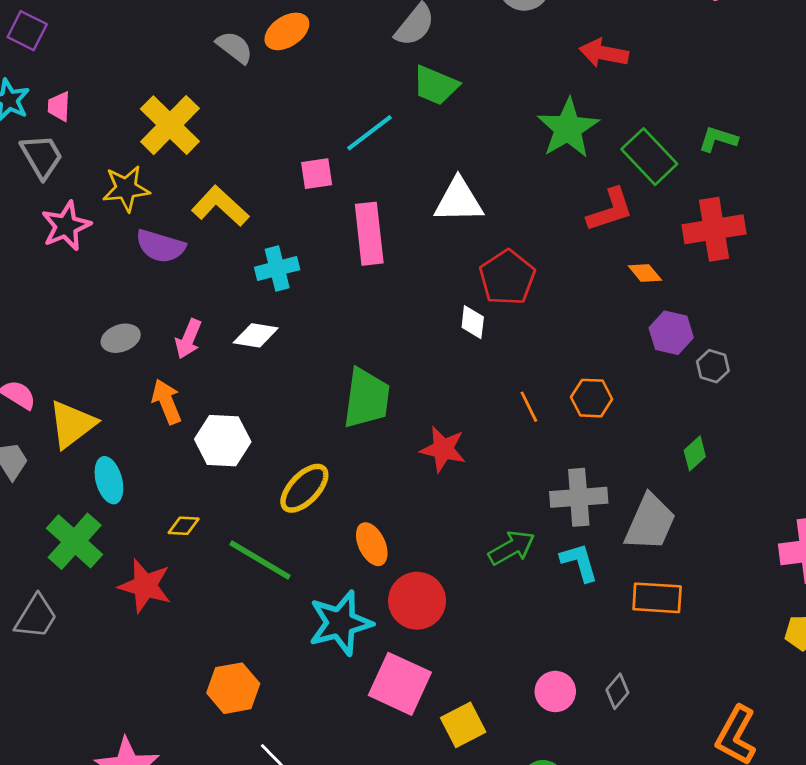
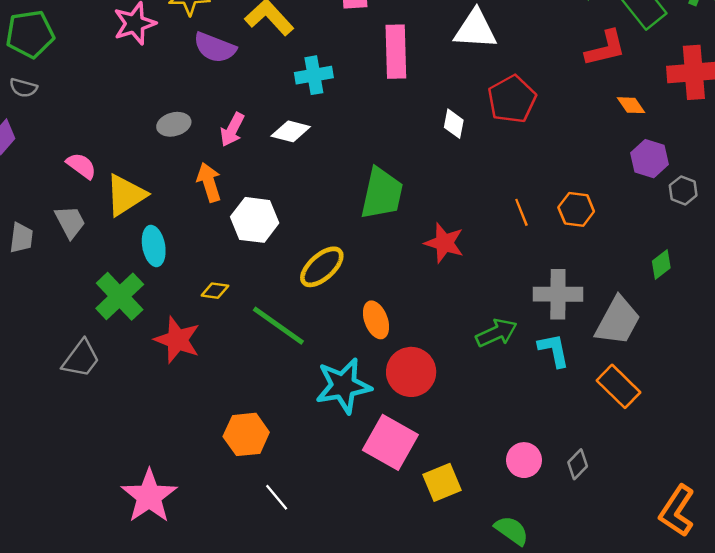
white diamond: (473, 322) -> (454, 124), moved
orange rectangle: (657, 598) -> (619, 386), turned 36

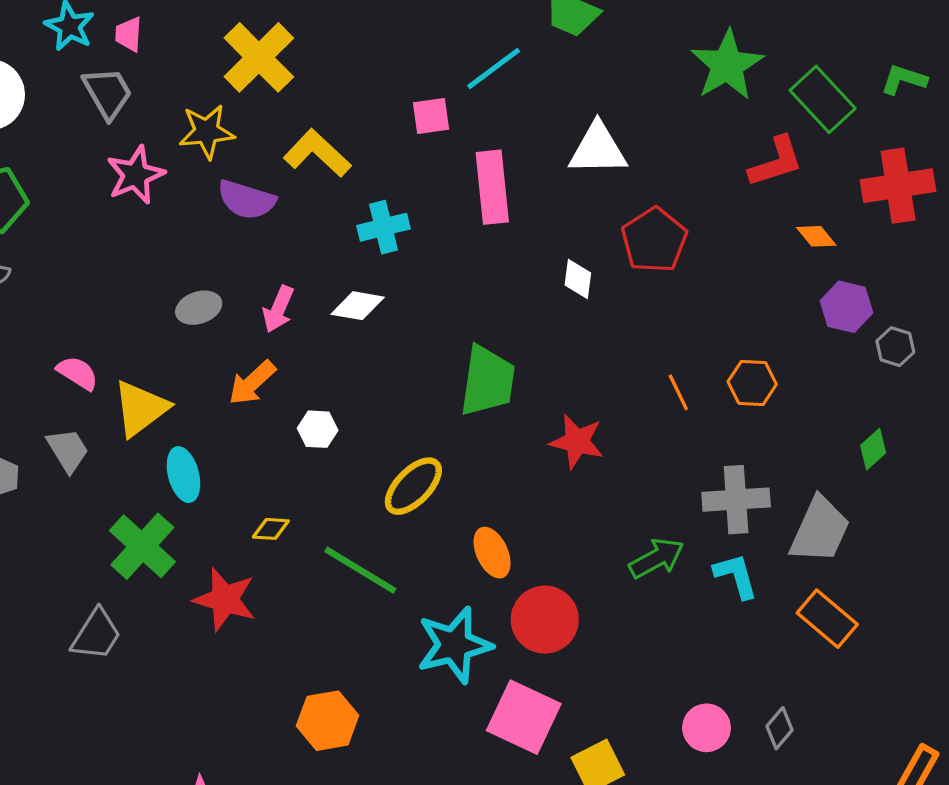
orange arrow: (209, 182) -> (252, 383), turned -111
white hexagon: (255, 220) -> (318, 429), size x0.6

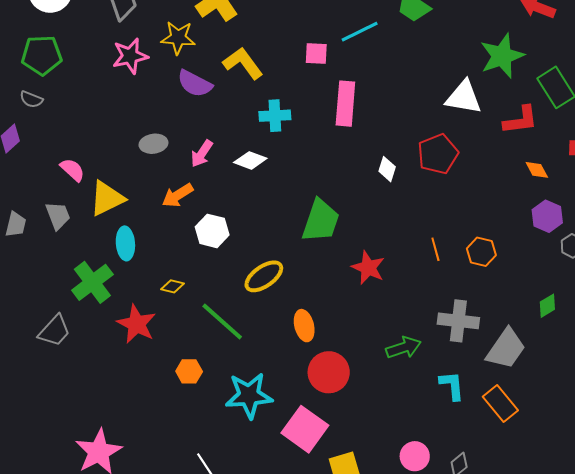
white triangle: (598, 149) -> (464, 97), moved
white hexagon: (318, 429) -> (212, 231), size x1.4
cyan L-shape: (736, 576) -> (452, 386), moved
cyan star: (454, 645) -> (249, 395), moved
orange hexagon: (328, 721) -> (189, 371), moved, size x0.7

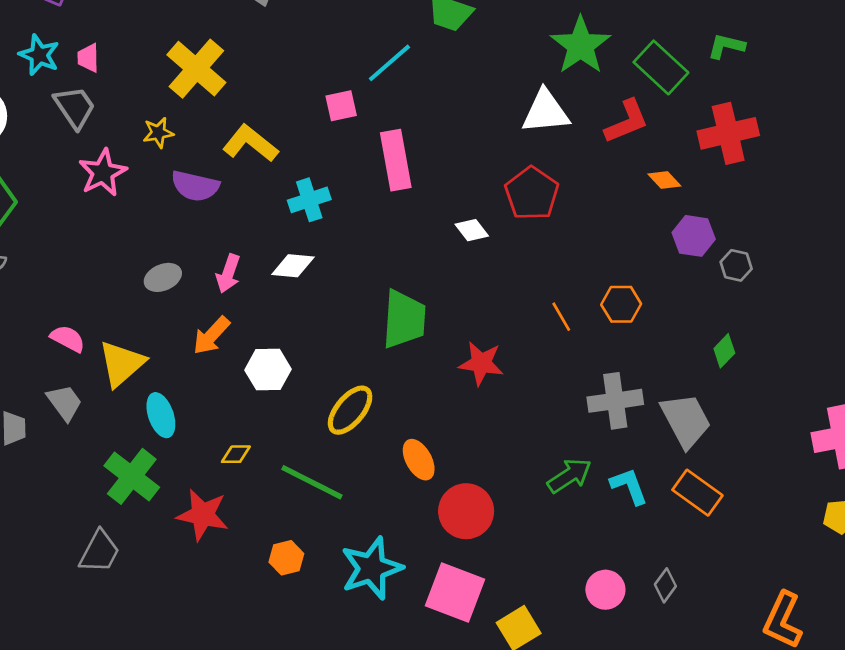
yellow star: (178, 38) -> (158, 133), size x0.7
white diamond: (387, 169) -> (472, 230), turned -40
green arrow: (403, 348) -> (569, 476), moved
gray trapezoid: (506, 349) -> (686, 420), turned -48

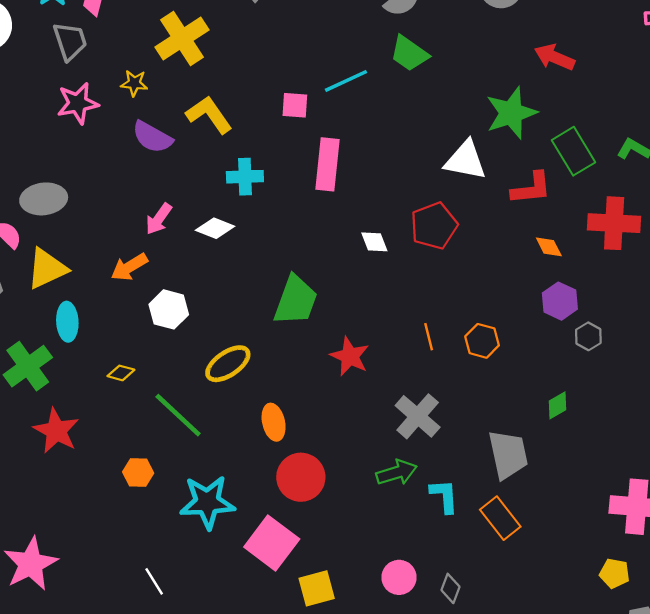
gray ellipse: (163, 277) -> (44, 199), moved, size x1.4
gray cross: (615, 401) -> (418, 416), moved, turned 33
red star: (203, 515) -> (56, 431), moved
gray diamond: (665, 585) -> (451, 588), turned -32

